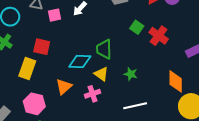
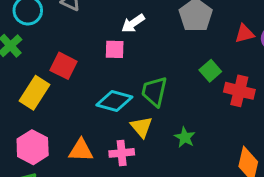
pink square: (55, 15) -> (115, 49), moved
red cross: (159, 36) -> (239, 91), turned -36
orange triangle: (64, 87) -> (81, 150), moved, turned 30

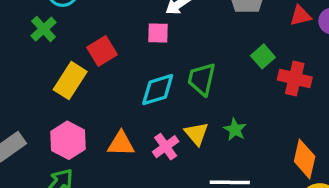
red square: (64, 66) -> (102, 51), turned 32
cyan diamond: (114, 101) -> (158, 90), turned -32
yellow triangle: (142, 127) -> (196, 134), moved
pink cross: (122, 153) -> (166, 147), turned -30

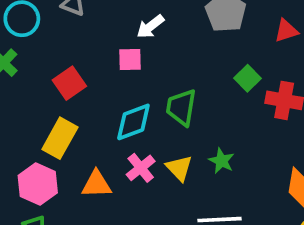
yellow rectangle: (70, 81) -> (60, 138), moved
pink cross: (166, 147) -> (141, 168), moved

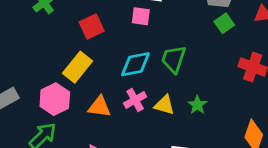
green square: (247, 78) -> (224, 23), moved
yellow triangle: (179, 168) -> (164, 105), turned -40

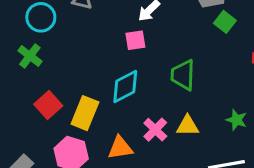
red square: (92, 27) -> (48, 105), moved
cyan diamond: (135, 64) -> (125, 87), moved
green star: (197, 105) -> (237, 120), moved

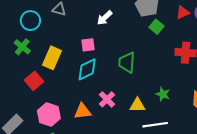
pink square: (135, 40) -> (88, 45), moved
yellow rectangle: (85, 113) -> (52, 58), moved
yellow triangle: (187, 126) -> (137, 105), moved

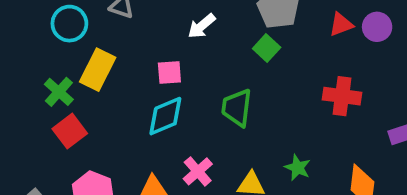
green square: (156, 27) -> (267, 48), moved
green cross: (22, 47) -> (59, 92), moved
yellow rectangle: (52, 58) -> (98, 70), moved

